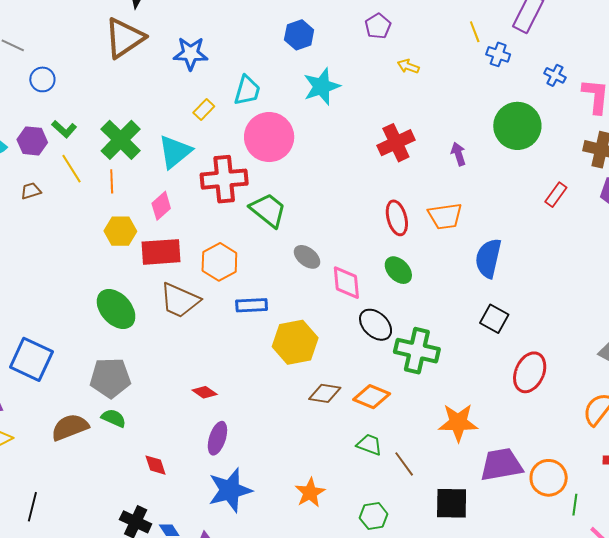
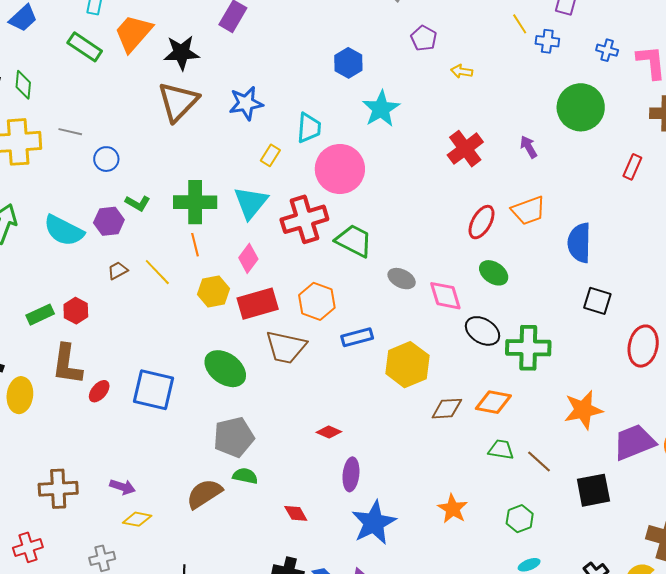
green cross: (121, 140) -> (195, 202), turned -33
yellow line: (71, 169) -> (157, 272), moved
red ellipse: (397, 218) -> (482, 222), turned 56
blue square: (31, 359) -> (153, 390), moved

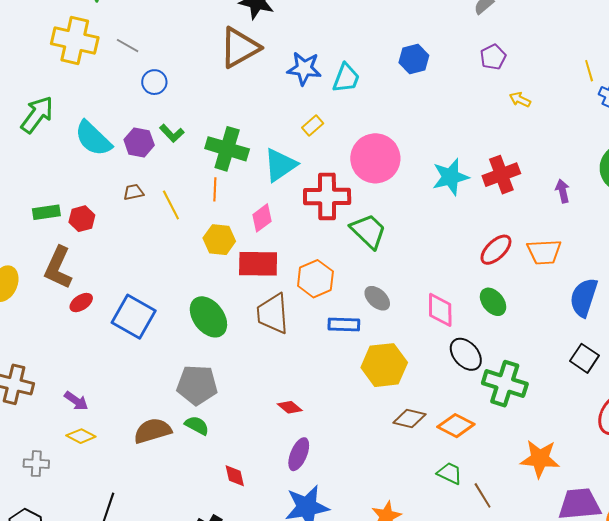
cyan star: (381, 109) -> (450, 177), moved
cyan trapezoid: (309, 128) -> (346, 78), moved
gray ellipse: (402, 279) -> (377, 298), moved
brown trapezoid: (286, 347) -> (273, 314), turned 57

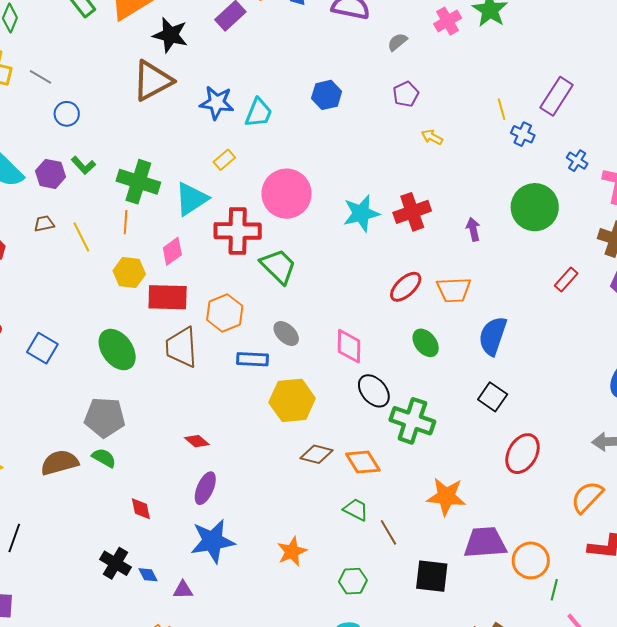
green ellipse: (493, 302) -> (426, 343), moved
blue square: (134, 317) -> (42, 348), size x0.7
orange diamond: (456, 426) -> (363, 462), turned 30

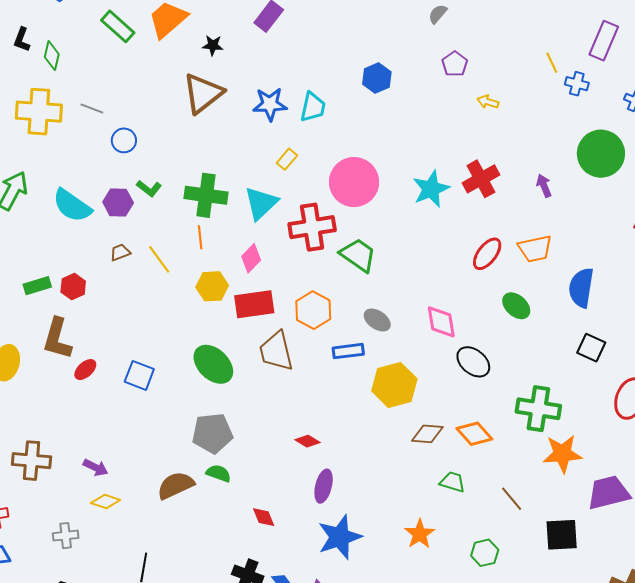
black star: (170, 35) -> (213, 45), size x0.6
green cross: (412, 421) -> (538, 409), moved
green trapezoid: (356, 510) -> (453, 482), moved

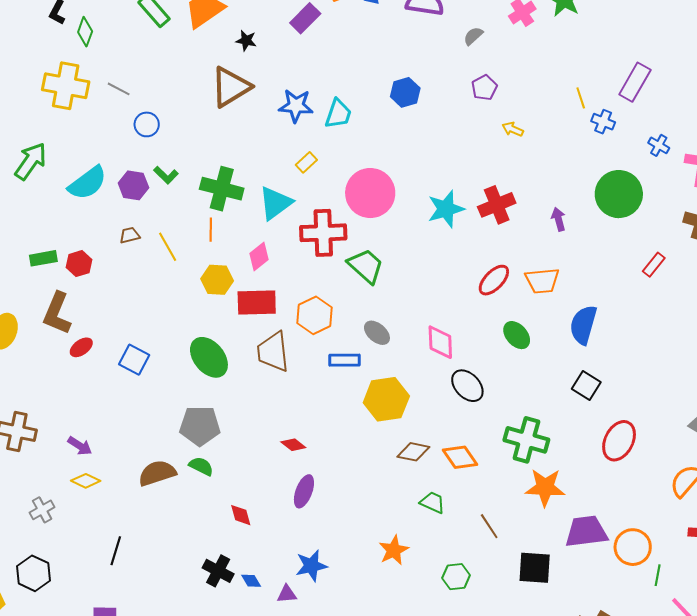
cyan semicircle: (72, 206) -> (87, 183), turned -78
gray cross: (66, 536) -> (42, 510), turned -30
blue star: (340, 537) -> (311, 566), moved, size x0.7

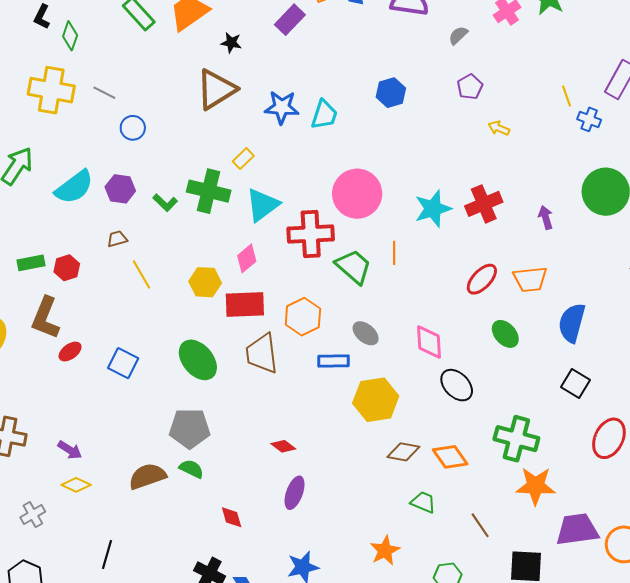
yellow rectangle: (306, 162) -> (243, 159), moved
green L-shape: (166, 175) -> (165, 203), moved
orange line: (211, 230) -> (394, 253), moved
yellow line: (168, 247) -> (141, 275), moved

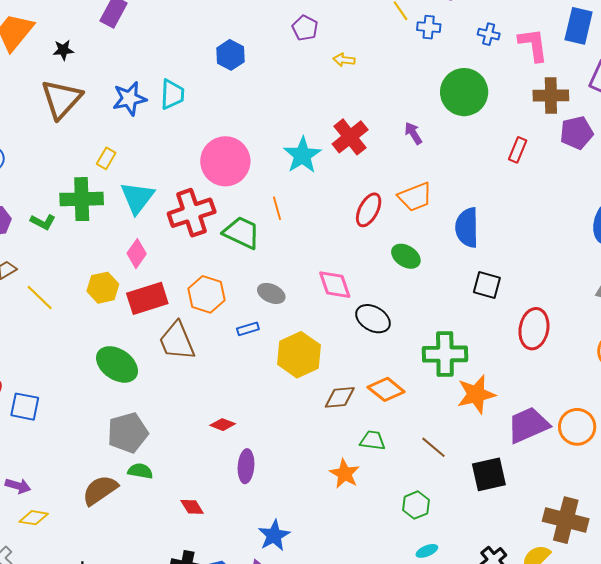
blue rectangle: (333, 361) -> (248, 329), size x0.7
blue square: (123, 363) -> (25, 407), moved
orange star: (385, 551) -> (345, 474), moved

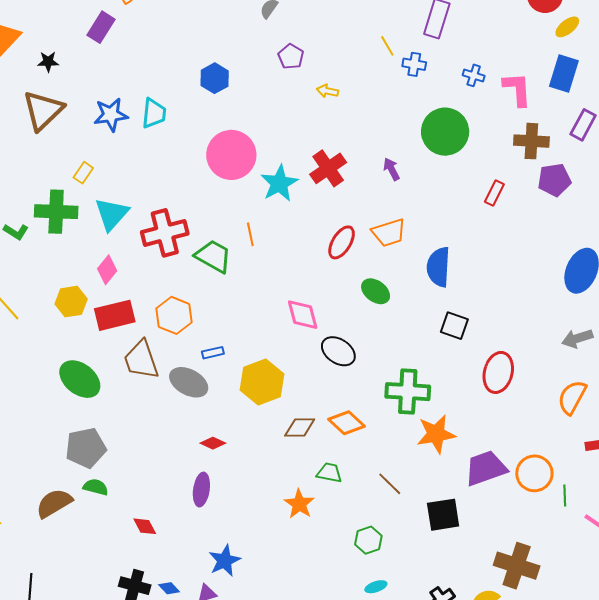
pink circle: (225, 161) -> (231, 155), moved
gray ellipse: (271, 293) -> (189, 382), moved, size x1.4
red diamond: (223, 425) -> (213, 443), moved

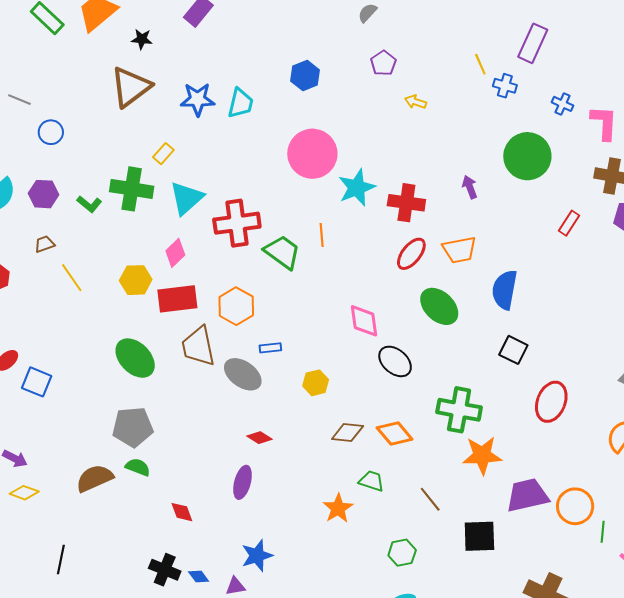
red cross: (328, 168) -> (406, 203), moved, turned 36
green ellipse: (376, 291) -> (439, 306), size x1.4
yellow hexagon: (262, 382) -> (316, 383), size x0.6

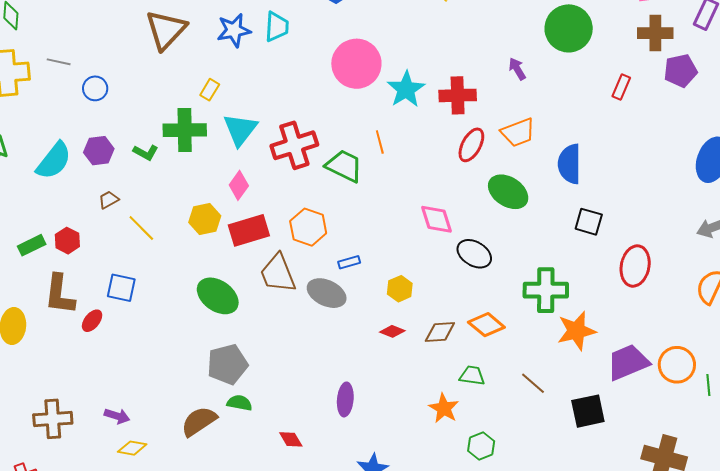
blue square: (37, 382) -> (121, 288), moved
red diamond: (259, 438) -> (392, 331), moved
green hexagon: (402, 553) -> (481, 446), moved

